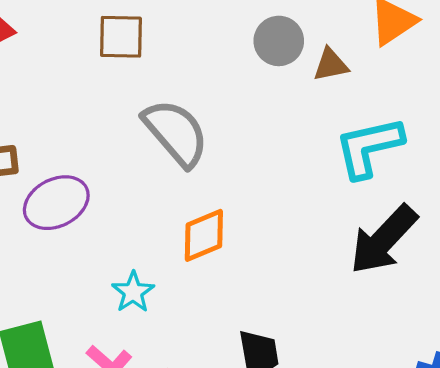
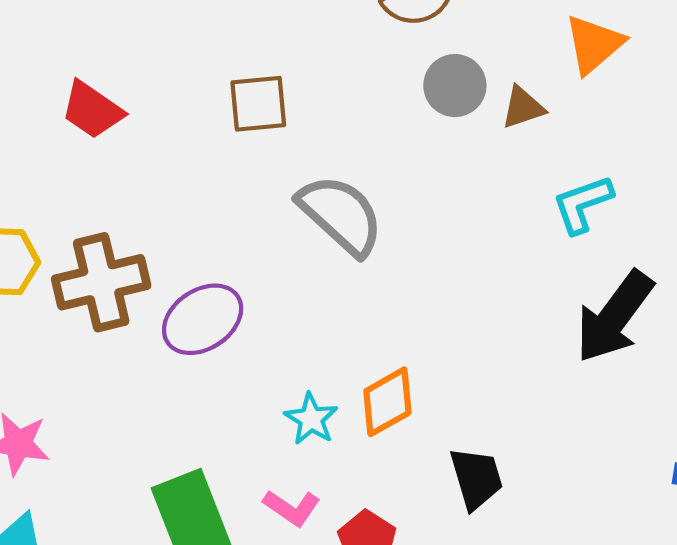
cyan L-shape: (369, 147) -> (583, 204), size x0.7
orange diamond: (204, 235) -> (387, 402), moved

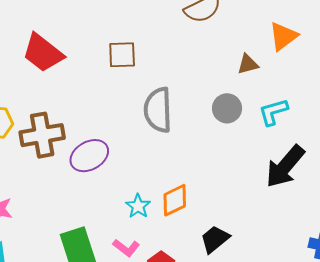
gray circle: (455, 86) -> (227, 108), moved
red trapezoid: (92, 110) -> (43, 53), size x1.4
gray semicircle: (341, 215) -> (158, 110), turned -138
black trapezoid: (476, 478) -> (215, 239), turned -116

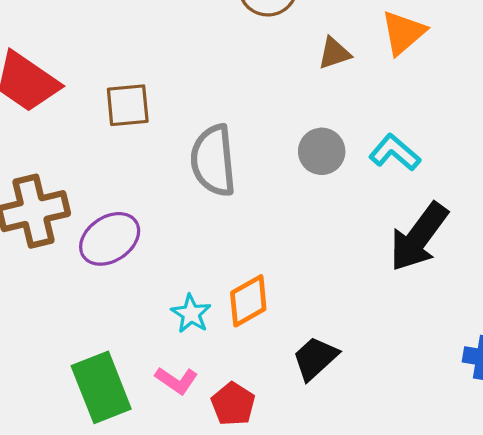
brown square: (122, 55) -> (128, 105), moved
brown triangle: (248, 64) -> (334, 53), moved
cyan L-shape: (273, 112) -> (395, 153), turned 60

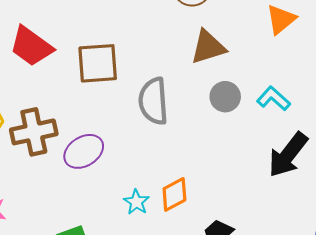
brown triangle: (334, 53) -> (208, 47), moved, size x1.6
brown square: (128, 105) -> (98, 63), size x1.4

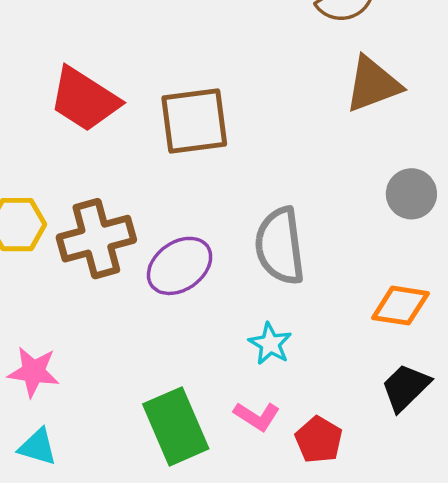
gray circle: (225, 97) -> (411, 194), moved
gray semicircle: (153, 101) -> (280, 246), moved
orange diamond: (174, 194) -> (400, 306), moved, turned 40

